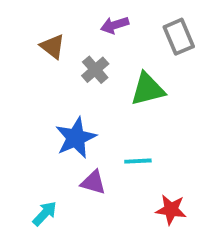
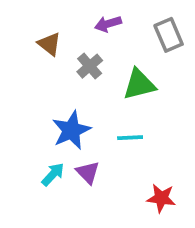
cyan line: (138, 161) -> (130, 138), moved
purple triangle: (93, 182) -> (88, 172), turned 30
cyan arrow: (45, 214) -> (53, 174), moved

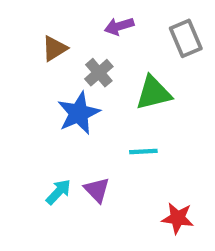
brown triangle: (49, 44) -> (54, 48), turned 50
blue star: (71, 130) -> (79, 113), moved

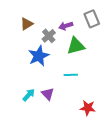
purple arrow: (119, 26) -> (66, 26), moved

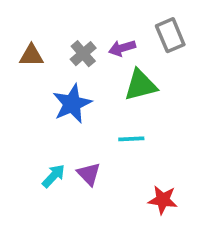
brown triangle: (27, 24) -> (31, 56), moved, turned 32
gray cross: (49, 36) -> (83, 54), moved

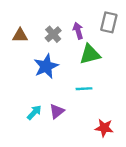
gray rectangle: (170, 35) -> (109, 22), turned 36
purple arrow: (122, 48) -> (78, 31), turned 91
purple triangle: (89, 174) -> (57, 111), turned 35

